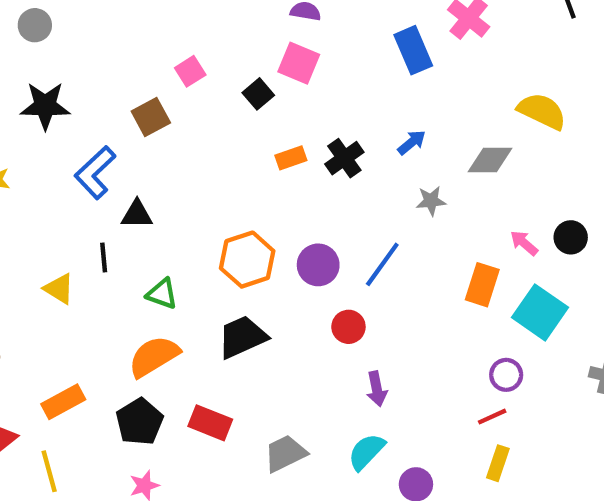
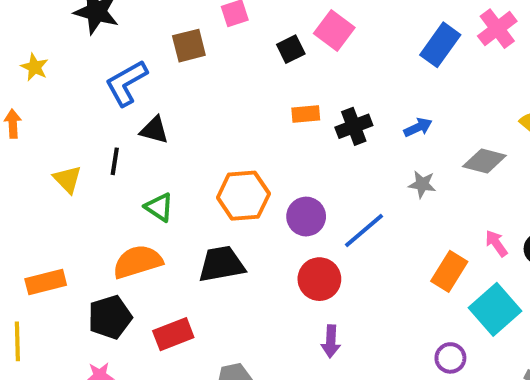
blue rectangle: (413, 50) -> (440, 45), turned 45
red circle: (348, 327) -> (319, 279), size x1.4
red rectangle: (210, 423) -> (173, 334), turned -57

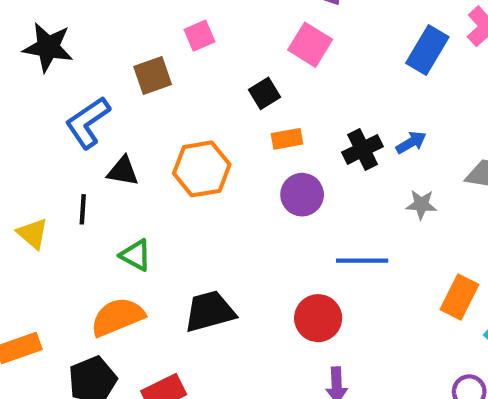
black square: (291, 49) -> (265, 93), moved
black cross: (354, 126) -> (363, 149), moved
orange hexagon: (243, 196) -> (202, 169), moved
purple circle: (306, 217) -> (302, 195), moved
blue line: (364, 231) -> (362, 261), turned 45

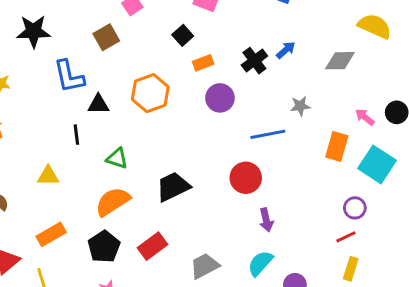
blue L-shape: (88, 122) -> (69, 76), turned -57
gray star: (421, 204) -> (300, 106), moved
yellow triangle: (33, 234) -> (48, 176), moved, turned -30

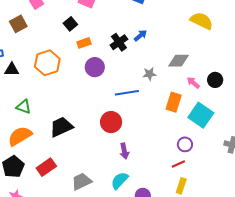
gray diamond: (340, 61) -> (179, 61), moved

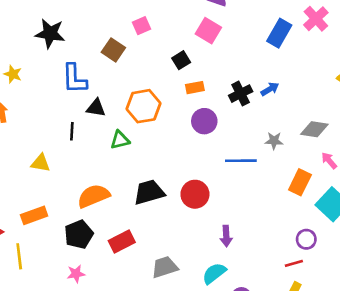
brown square: (18, 24) -> (113, 50), turned -36
green triangle: (24, 107) -> (120, 140), moved, turned -42
red circle: (111, 122) -> (195, 194), moved

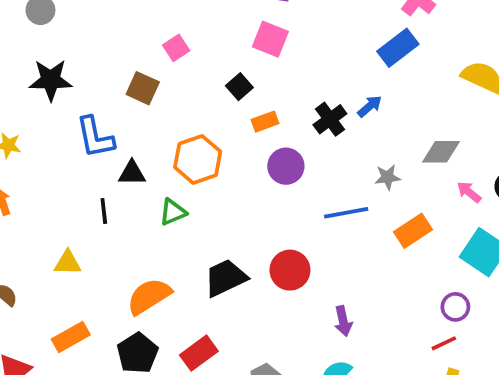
blue rectangle: (279, 33) -> (398, 48), moved, turned 32
orange rectangle: (300, 182) -> (413, 231), moved, turned 40

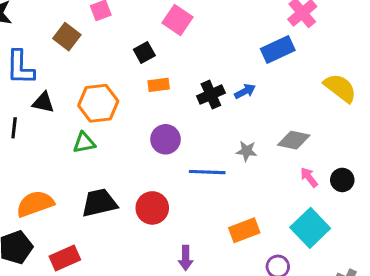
purple circle: (286, 166) -> (166, 139), moved
green triangle: (173, 212) -> (84, 143), moved
orange rectangle: (413, 231) -> (244, 230), moved

